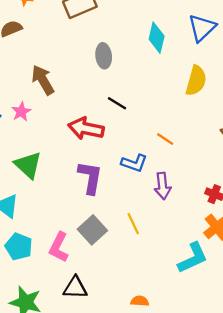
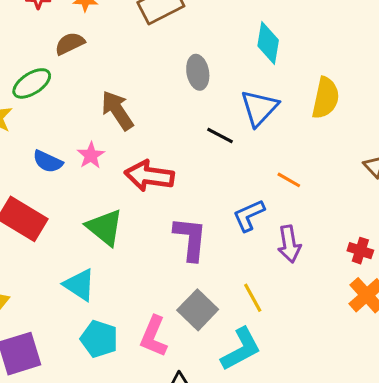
blue triangle: (202, 28) -> (259, 108), moved
red arrow: (86, 128) -> (149, 176), moved
blue L-shape: (134, 163) -> (249, 215), turned 140
cyan L-shape: (193, 258) -> (241, 349), moved

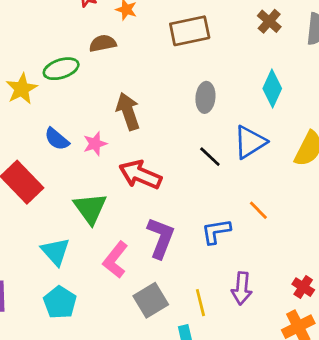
purple arrow: (289, 244) -> (242, 288), moved
pink L-shape: (154, 336) -> (115, 260), moved

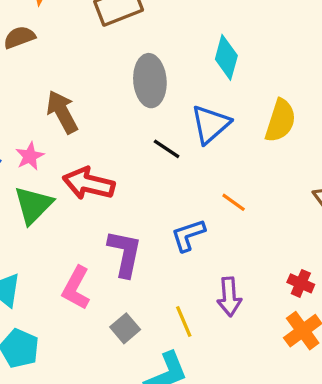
gray ellipse: (205, 97) -> (150, 81), size x1.4
green triangle: (90, 208) -> (33, 205), moved, turned 30
gray square: (151, 300) -> (125, 328), size x0.7

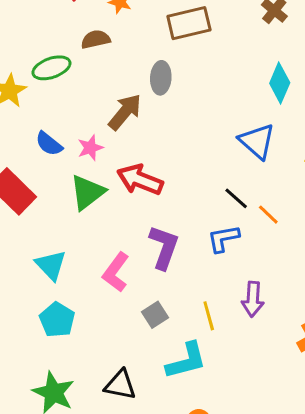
gray ellipse: (150, 81) -> (161, 78), moved, size x0.7
brown arrow: (62, 112) -> (125, 112), turned 60
blue triangle: (210, 124) -> (257, 141), turned -45
black line: (167, 149) -> (236, 198), moved

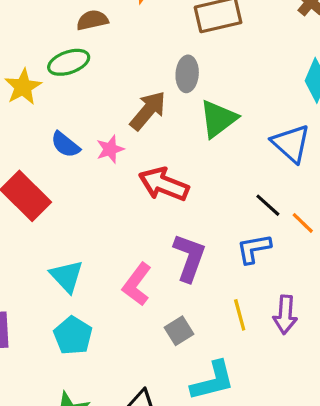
brown semicircle: (96, 39) -> (92, 20), moved
green triangle: (87, 192) -> (218, 119), moved
yellow line: (209, 316) -> (240, 315), moved

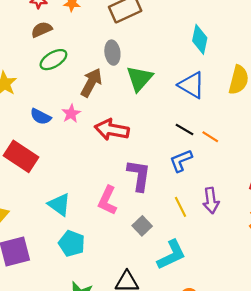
green ellipse: (69, 62) -> (53, 60), moved

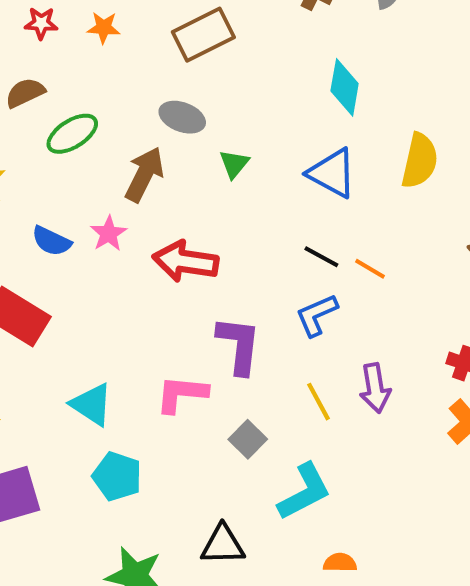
brown semicircle: (42, 30) -> (25, 93), moved
gray ellipse: (112, 53) -> (182, 117), turned -60
green triangle: (139, 78) -> (234, 164), size x0.6
pink L-shape: (107, 200) -> (182, 394), turned 72

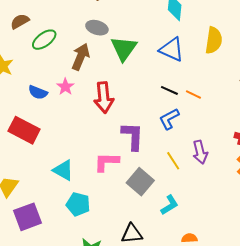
green triangle: (234, 164) -> (124, 48), size x1.8
red arrow: (186, 261) -> (104, 97), turned -100
gray square: (248, 439) -> (140, 182), size x1.5
cyan L-shape: (304, 492) -> (170, 205), size x0.7

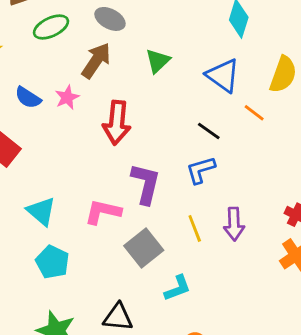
gray ellipse: (97, 28) -> (110, 19), moved
green triangle: (124, 48) -> (158, 61), size x0.7
orange line: (193, 94) -> (254, 113), moved

